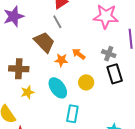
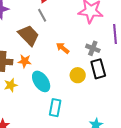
orange star: (61, 60) -> (25, 61), moved
yellow circle: (86, 82) -> (78, 75), moved

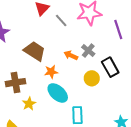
gray line: (42, 15) -> (61, 20), moved
gray cross: (93, 48) -> (88, 51), moved, turned 32
orange star: (25, 61) -> (51, 72), moved

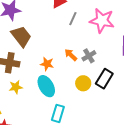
gray line: (61, 20) -> (73, 19), turned 48
brown trapezoid: (35, 51) -> (21, 36), moved
black rectangle: (110, 67) -> (104, 79), turned 42

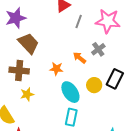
gray cross: (89, 56) -> (98, 49), moved
cyan ellipse: (46, 86) -> (70, 92), moved

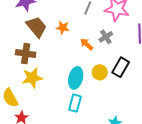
orange star: (56, 69) -> (63, 28), moved
cyan ellipse: (70, 92) -> (76, 78), turned 45
yellow star: (27, 94) -> (32, 78), size x1.5

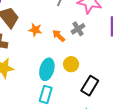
orange star: (63, 28) -> (35, 30), moved
black rectangle: (121, 67) -> (90, 86), moved

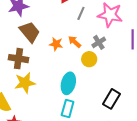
orange arrow: (59, 36) -> (75, 42), moved
yellow circle: (71, 64) -> (89, 59), moved

